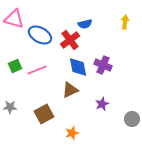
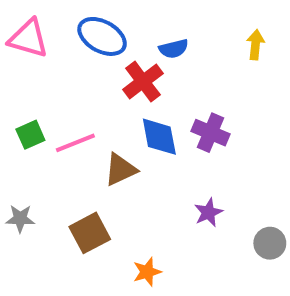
blue ellipse: (40, 35) -> (102, 36), moved
brown triangle: (70, 90) -> (120, 169), moved

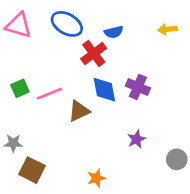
yellow arrow: (256, 45) -> (167, 29), turned -102
brown square: (90, 233) -> (32, 170), moved, turned -35

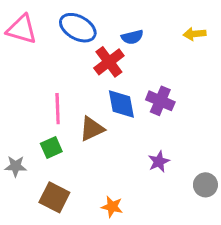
green square: (20, 88) -> (51, 148), moved
pink line: (49, 94) -> (58, 109), turned -70
brown square: (32, 170) -> (54, 197), moved
orange star: (96, 178) -> (112, 207), turned 30

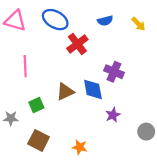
yellow arrow: (195, 34) -> (138, 24), turned -128
blue semicircle: (132, 37) -> (105, 21), moved
blue diamond: (121, 104) -> (93, 89), moved
pink line: (58, 109) -> (25, 66), moved

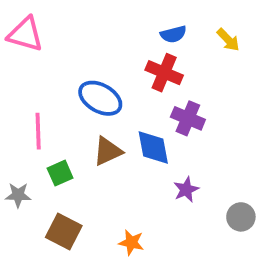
blue ellipse: (55, 20) -> (100, 98), moved
red cross: (77, 44) -> (164, 73), moved, turned -30
pink line: (25, 66) -> (38, 131), moved

